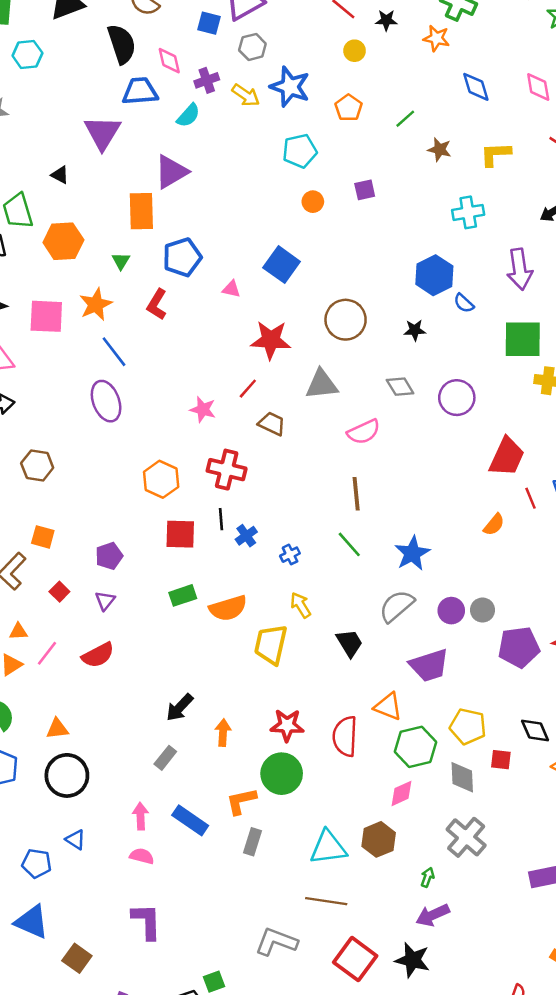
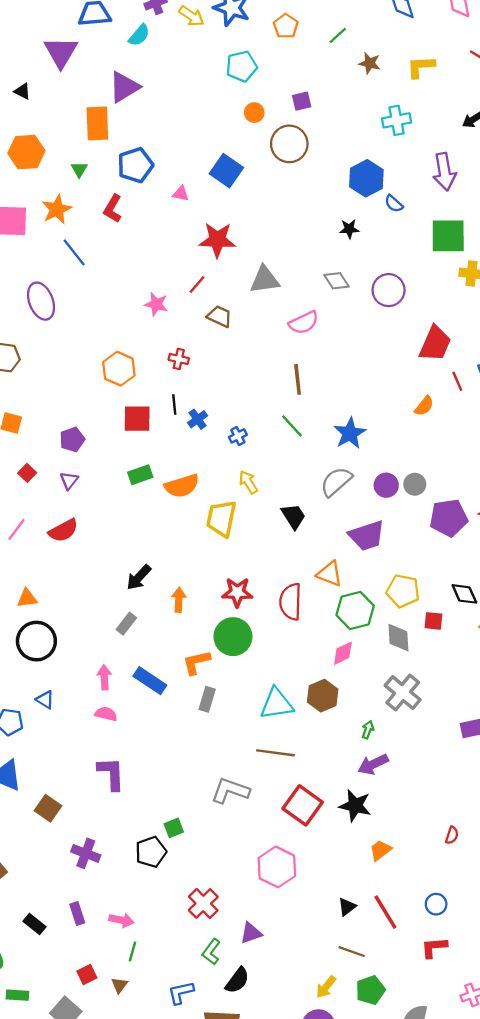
brown circle: (346, 320) -> (289, 144), moved
purple ellipse: (106, 401) -> (41, 301), moved
red cross: (227, 470) -> (179, 359), size x0.6

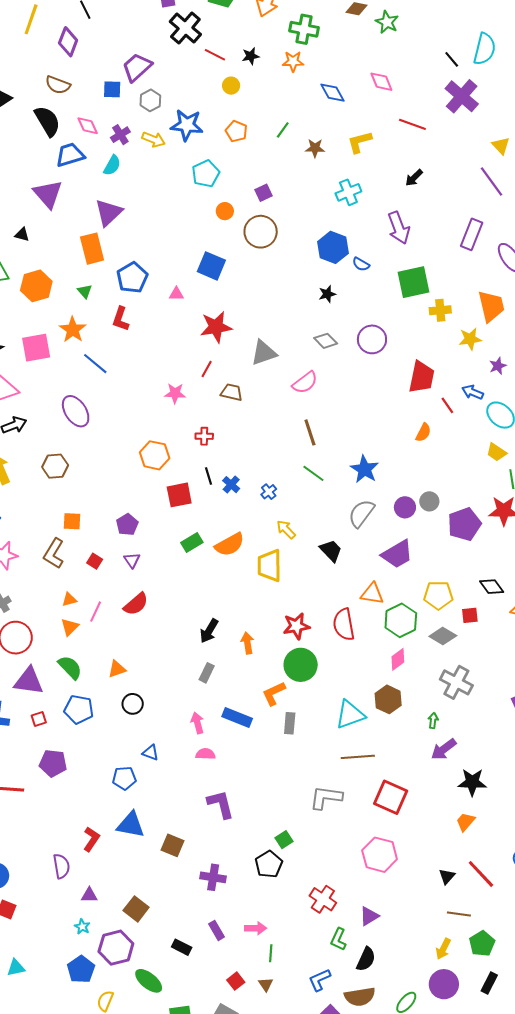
gray diamond: (398, 638) -> (443, 636), turned -44
black circle: (36, 641) -> (133, 704), size x0.6
black star: (355, 806) -> (472, 782), moved

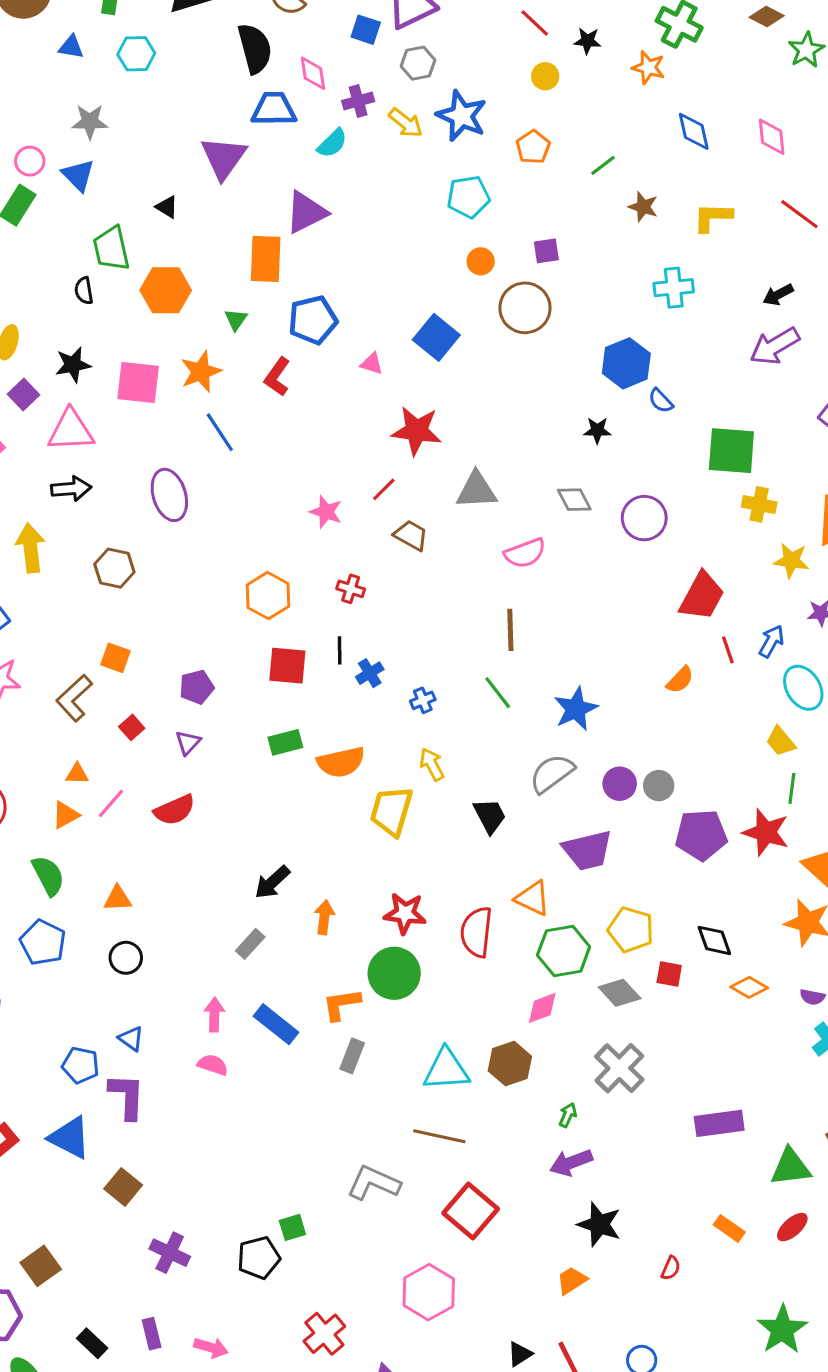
purple arrow: (399, 228) -> (775, 346), moved, turned 64
blue arrow: (473, 392) -> (771, 641), turned 80
purple L-shape: (221, 804) -> (127, 1096), moved

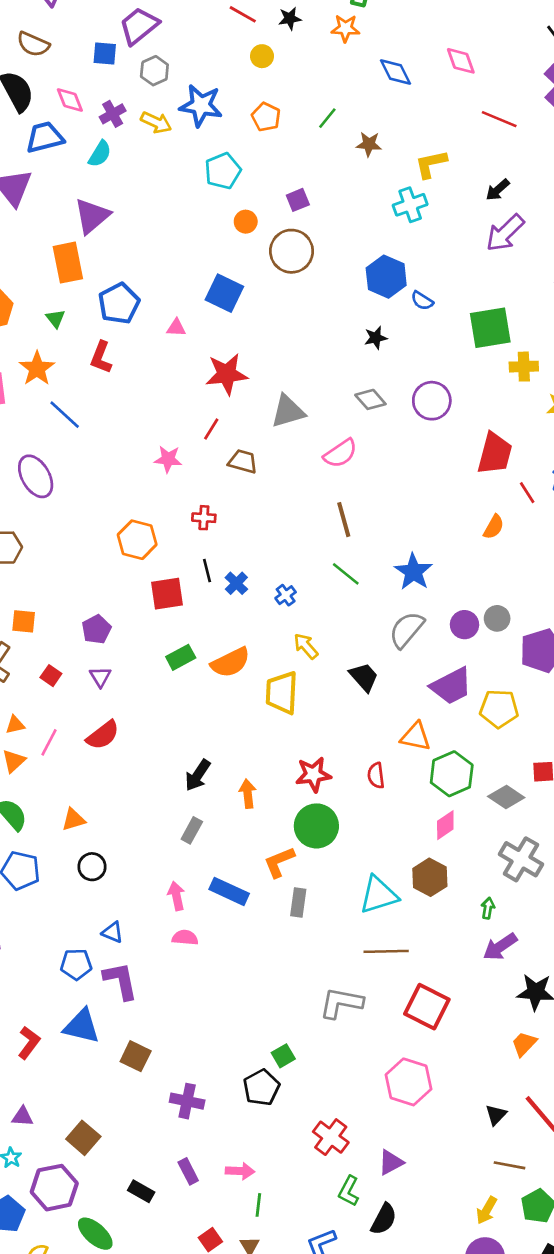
yellow L-shape: (713, 217) -> (431, 164), moved
yellow pentagon: (631, 930) -> (499, 709), moved
red semicircle: (476, 932) -> (376, 775), size x0.6

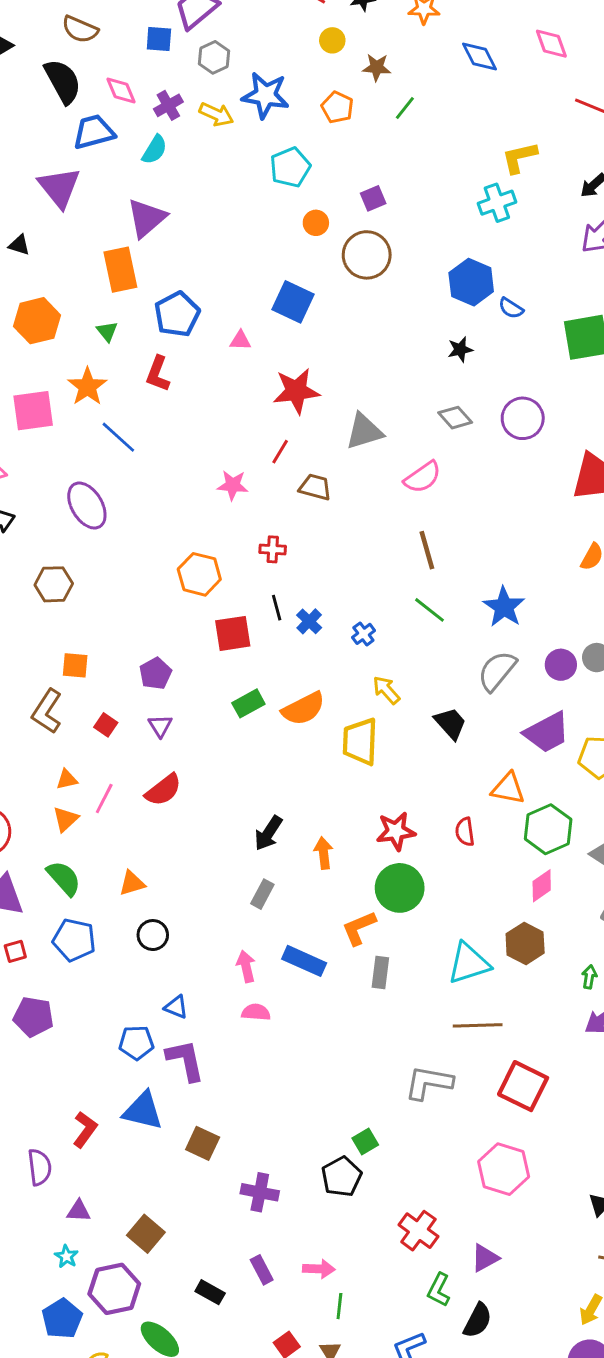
brown star: (369, 144) -> (377, 67), moved

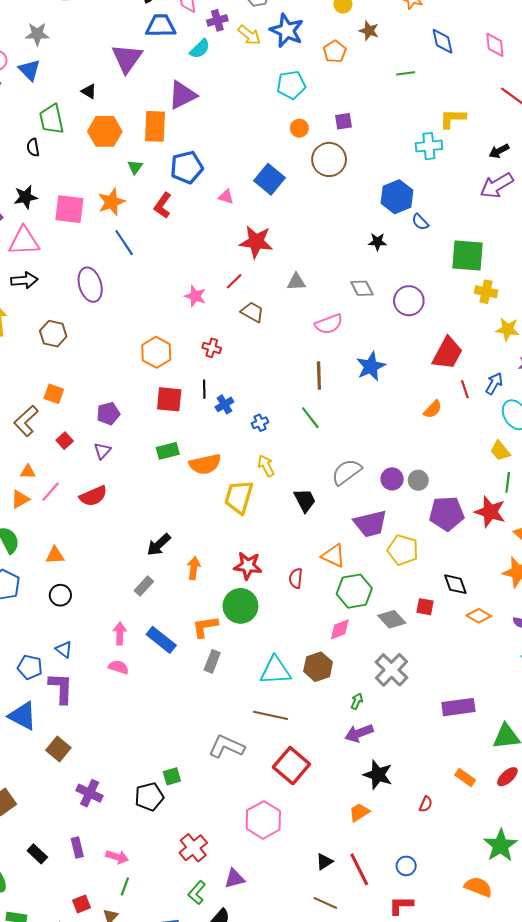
green line: (405, 108) -> (406, 73), moved, turned 30
orange hexagon: (37, 321) -> (105, 131), moved
gray triangle: (364, 431) -> (296, 282), size x0.7
blue star: (504, 607) -> (371, 366), moved

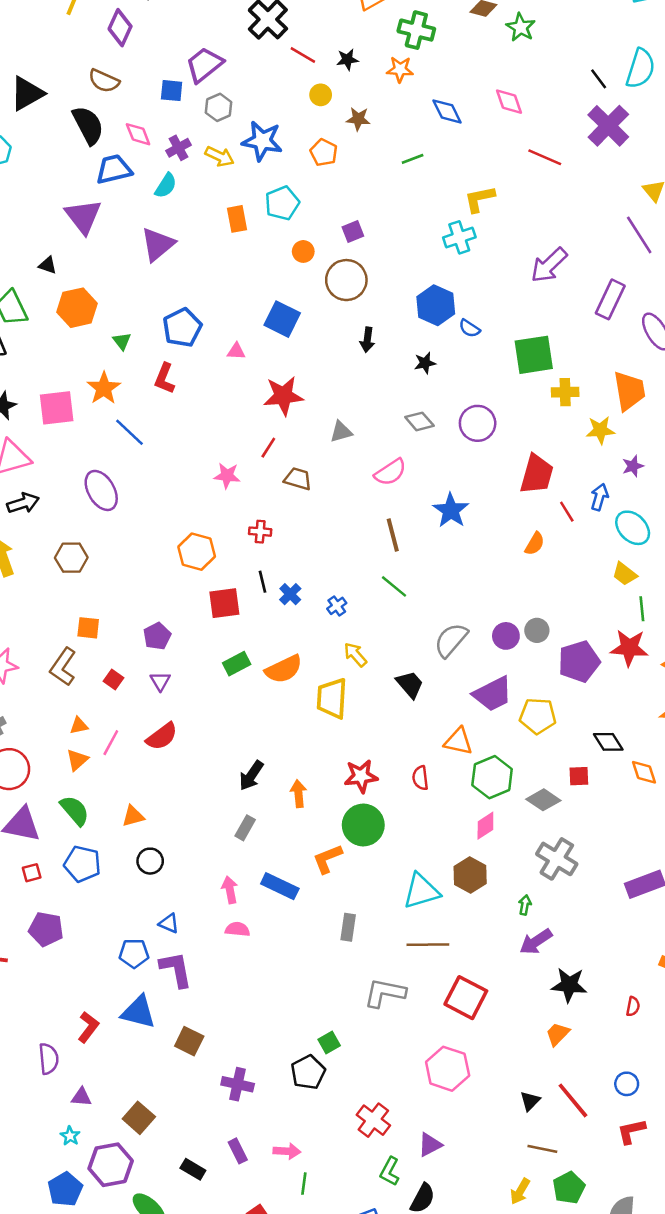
orange rectangle: (155, 126) -> (237, 219), moved, size x0.7
black arrow: (499, 151) -> (367, 340), moved, turned -42
orange diamond: (479, 616) -> (644, 772), turned 55
gray rectangle: (212, 661) -> (348, 927), moved

